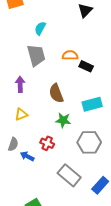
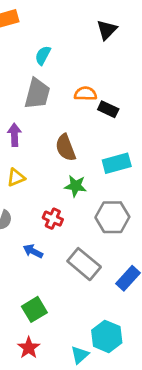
gray trapezoid: (36, 55) -> (37, 94), turned 30
blue arrow: (27, 156) -> (33, 251), moved

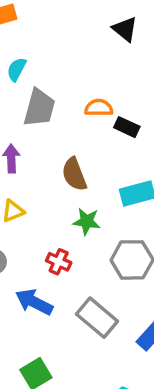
black triangle: (107, 30) -> (125, 29), turned -35
cyan semicircle: (43, 55) -> (17, 69), moved
blue arrow: (33, 251) -> (34, 302), size x1.5

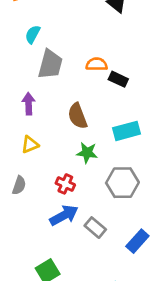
blue arrow: (34, 302) -> (64, 215), moved, turned 124
gray rectangle: (97, 318) -> (95, 228), size x0.7

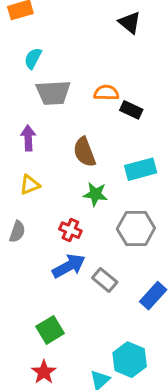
gray trapezoid: (50, 64) -> (53, 93), turned 72

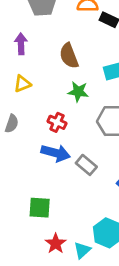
blue arrow: (69, 266) -> (56, 153), turned 44
green square: (50, 330) -> (40, 208), turned 35
red star: (44, 372) -> (56, 244), moved

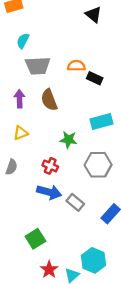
brown semicircle: (69, 56) -> (49, 100), moved
green square: (40, 208) -> (35, 239), turned -36

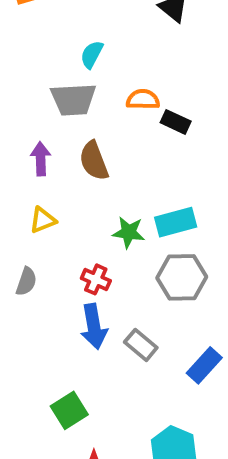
cyan semicircle: (23, 41) -> (92, 54), moved
cyan rectangle: (101, 122) -> (176, 222), moved
blue arrow: (49, 192) -> (94, 326), turned 65

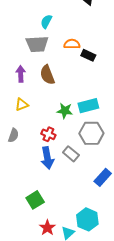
gray rectangle: (141, 345) -> (71, 154), moved

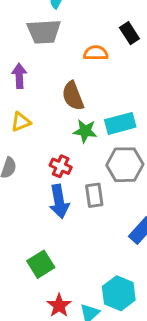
orange semicircle: (72, 44) -> (96, 53), moved
black rectangle: (88, 55) -> (129, 33), moved, turned 32
brown semicircle: (47, 75) -> (73, 96), moved
gray rectangle: (71, 154) -> (94, 195), turned 42

